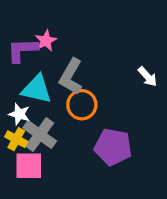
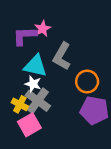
orange circle: (82, 105) -> (87, 82), moved
white star: (19, 114) -> (33, 84), moved
pink square: (29, 166) -> (29, 125), turned -30

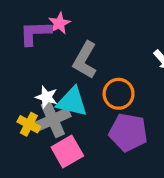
cyan triangle: (35, 66) -> (72, 102), moved
gray cross: (38, 101) -> (53, 119), turned 30
pink square: (29, 125) -> (67, 151), moved

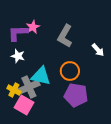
gray L-shape: (85, 60) -> (65, 36), moved
white star: (46, 97) -> (18, 56), moved
pink square: (67, 151) -> (24, 105), moved, turned -30

